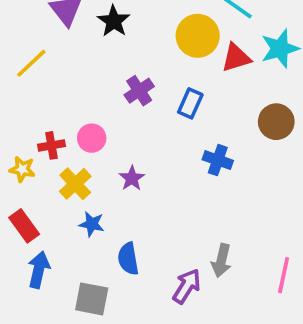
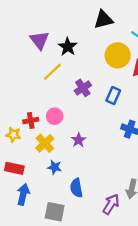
yellow line: (31, 63) -> (52, 72), moved
red rectangle: (24, 226) -> (14, 168), turned -42

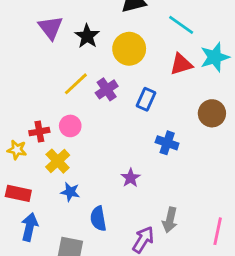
yellow circle: (118, 55) -> (129, 49), moved
yellow line: (52, 72) -> (76, 84), moved
purple star: (79, 140) -> (131, 178), moved

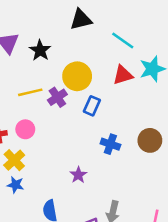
yellow circle: (129, 49) -> (77, 76), moved
yellow line: (76, 84) -> (30, 92), turned 30
brown circle: (212, 113) -> (150, 140), moved
blue star: (70, 192) -> (15, 185), moved

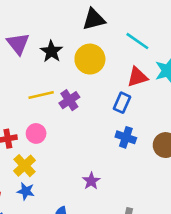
yellow circle: (77, 76) -> (90, 59), moved
blue rectangle: (92, 106) -> (122, 103), moved
blue cross: (110, 144) -> (126, 137), moved

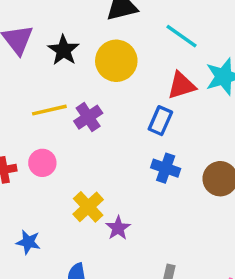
yellow cross: (24, 166) -> (88, 207), moved

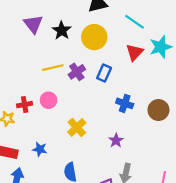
red triangle: (181, 85) -> (135, 52), turned -30
blue rectangle: (160, 121) -> (104, 73), moved
purple star: (118, 228) -> (116, 140), moved

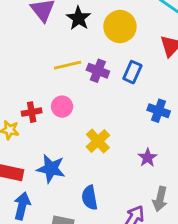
purple cross: (77, 72) -> (98, 71), turned -35
blue star: (40, 149) -> (51, 169), size x1.5

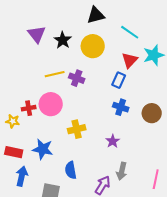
blue rectangle: (132, 72) -> (119, 80), moved
pink circle: (62, 107) -> (51, 104), size x1.5
yellow cross: (98, 141) -> (77, 129), turned 30

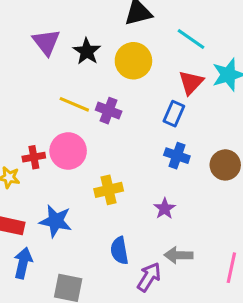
yellow line: (55, 74) -> (74, 104), turned 36
blue semicircle: (71, 170) -> (119, 251), moved
gray arrow: (122, 171) -> (179, 255), turned 78

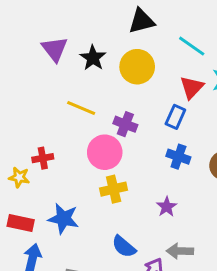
purple cross: (109, 111) -> (125, 124), moved
pink circle: (68, 151) -> (105, 152), moved
blue semicircle: (119, 251) -> (124, 247), turned -40

